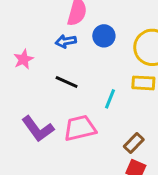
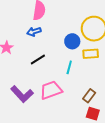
blue circle: (104, 36) -> (72, 41), moved
black line: (67, 82) -> (38, 60), turned -49

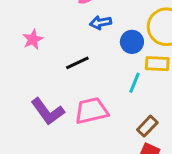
blue arrow: (34, 32) -> (100, 23), moved
cyan line: (69, 67) -> (134, 83), moved

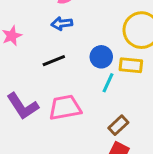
blue arrow: (100, 23) -> (62, 24), moved
blue circle: (132, 42) -> (101, 57), moved

